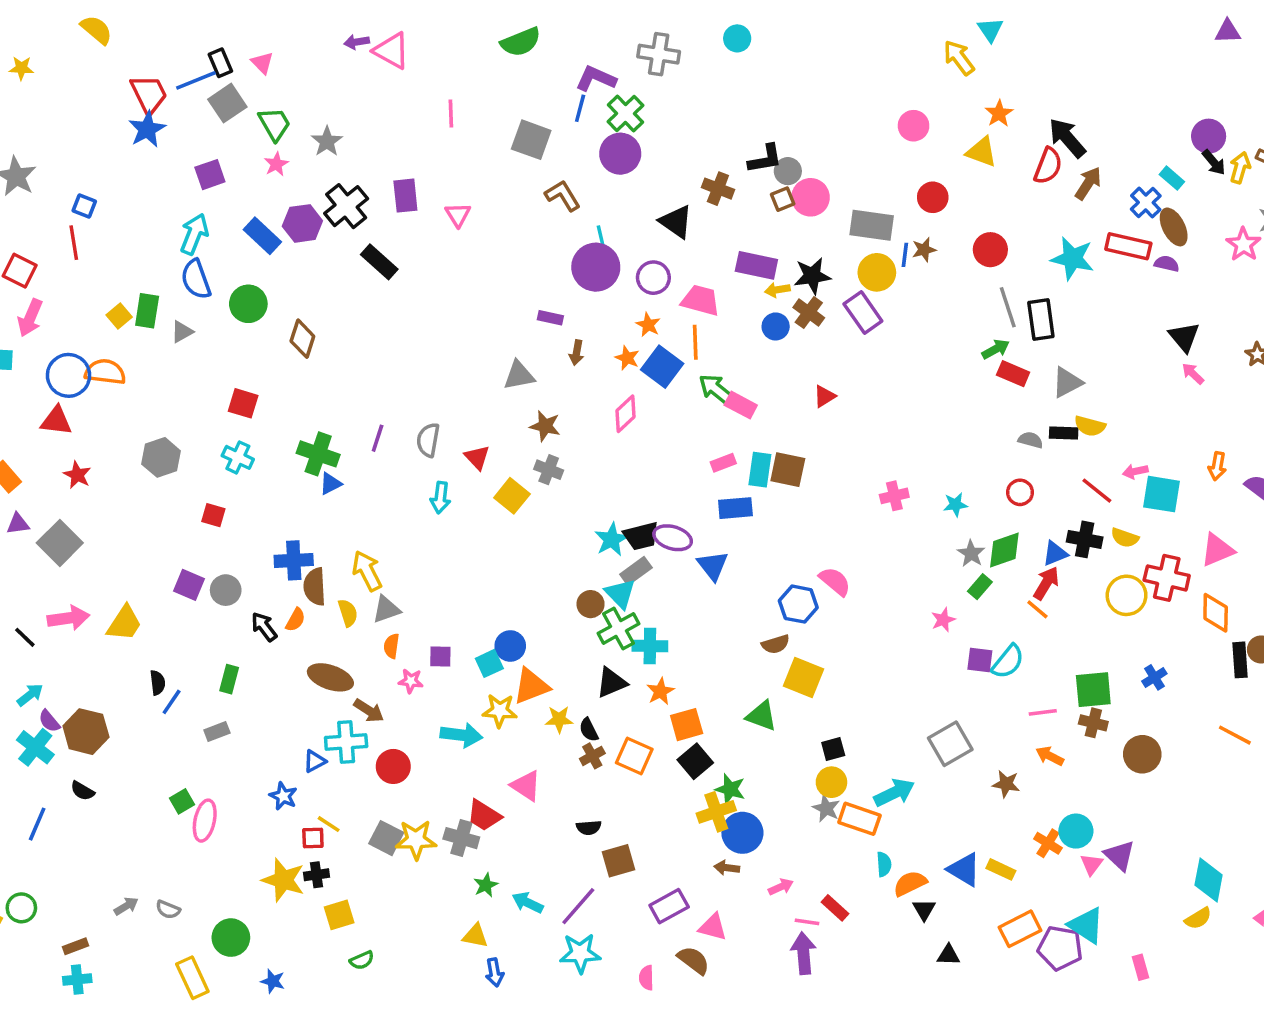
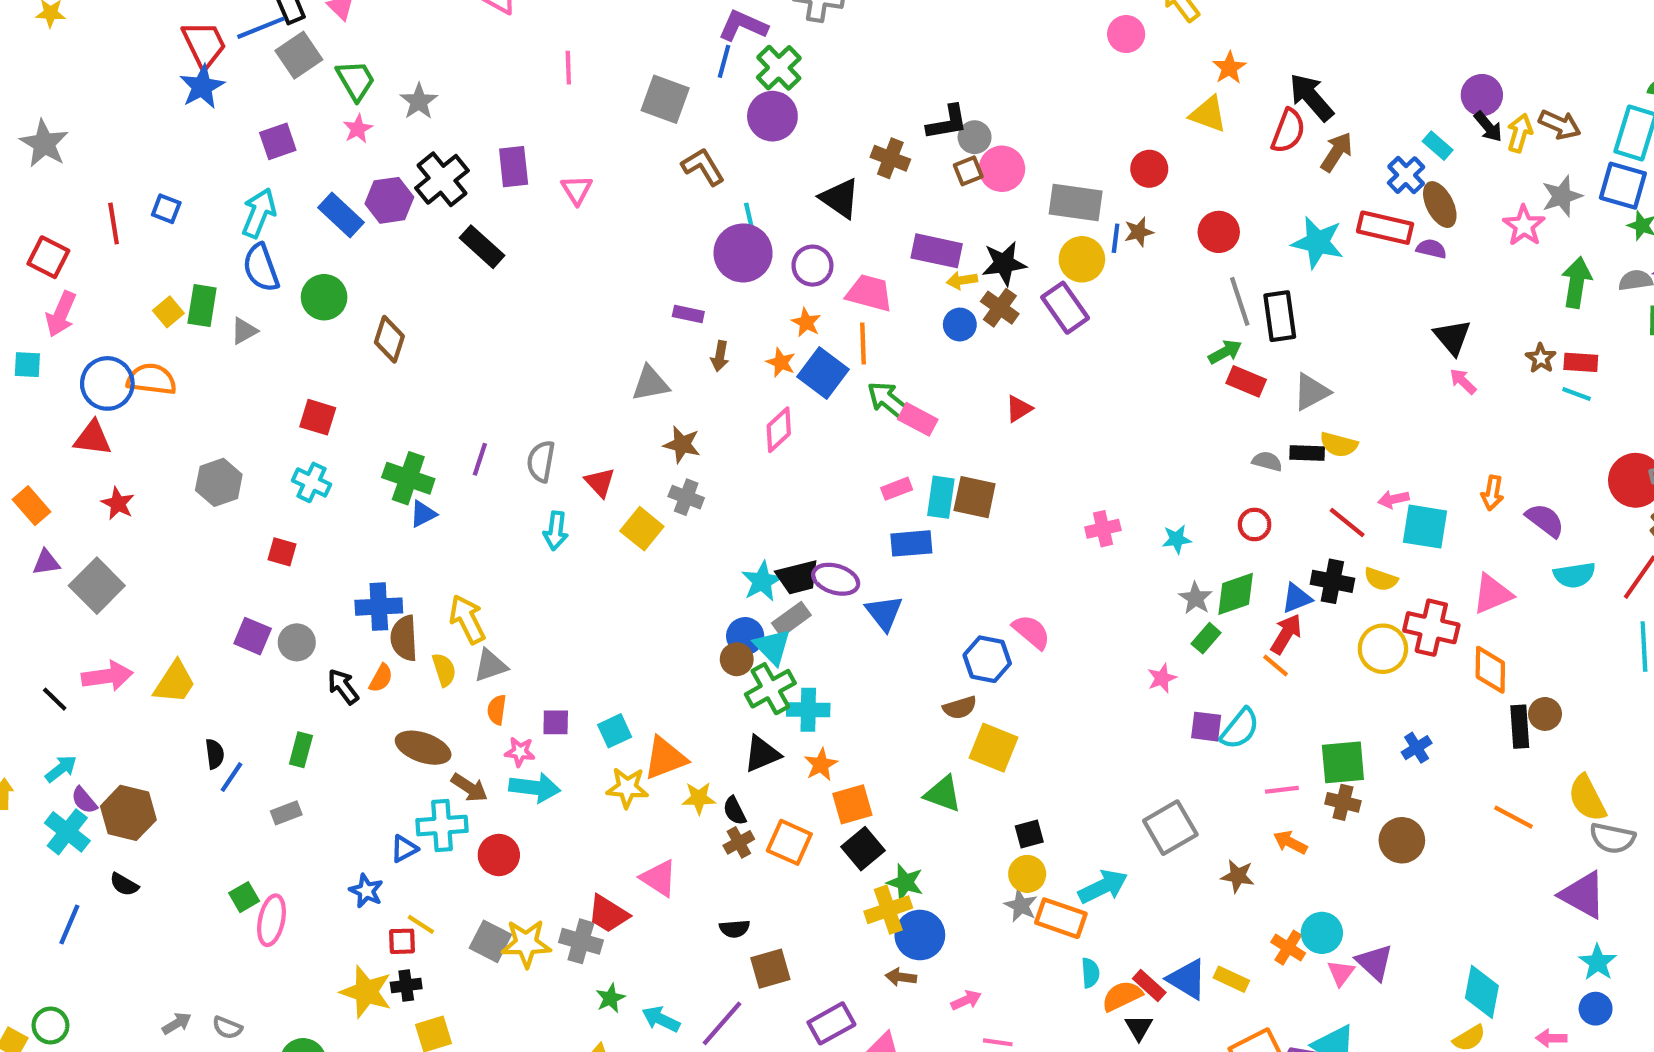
pink circle: (914, 126) -> (1126, 34), moved
blue square: (84, 206) -> (166, 209), moved
blue circle: (510, 646) -> (745, 636), moved
cyan arrow: (461, 735) -> (535, 788), moved
red rectangle: (835, 908) -> (1149, 986), moved

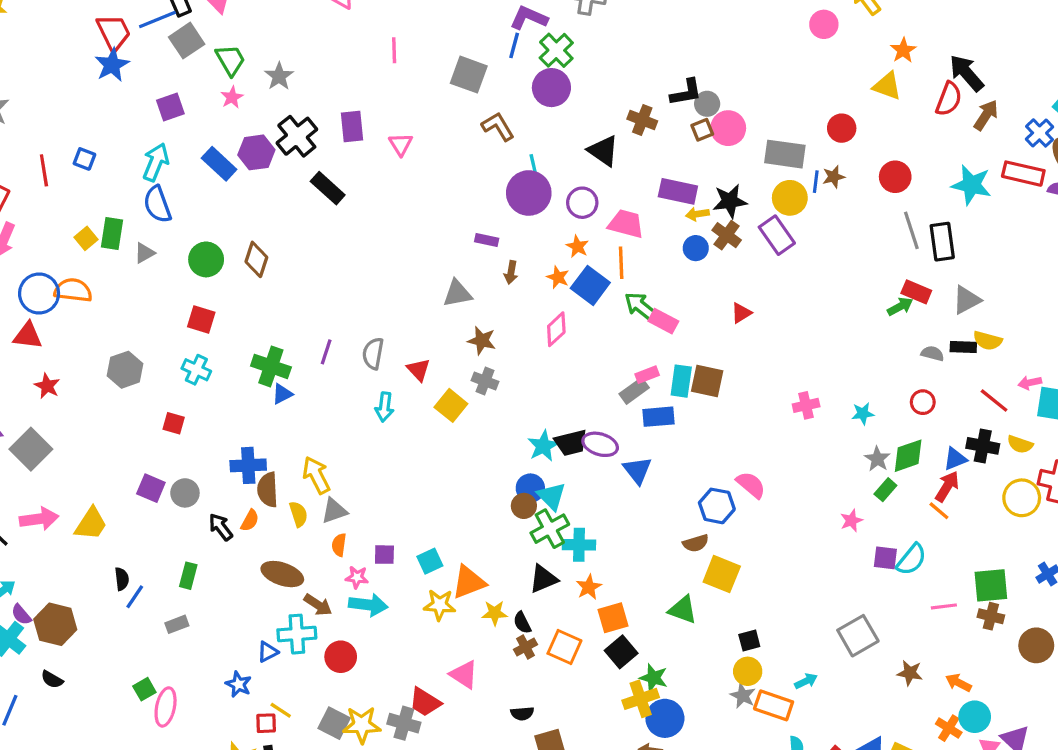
green circle: (324, 297) -> (206, 259), moved
green arrow: (1225, 352) -> (900, 306), moved
gray rectangle: (791, 619) -> (634, 391), moved
orange arrow: (1290, 842) -> (958, 683), moved
cyan arrow: (1103, 887) -> (806, 681), size x0.6

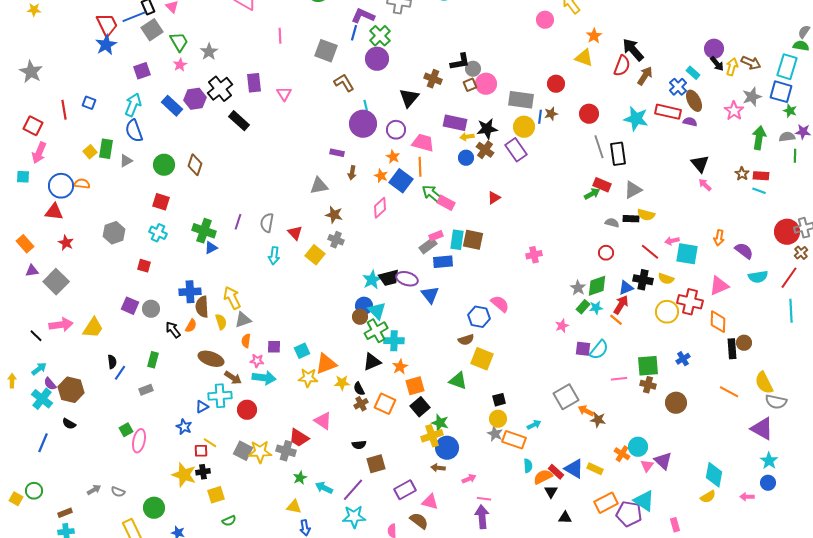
black triangle: (603, 151) -> (409, 98), turned 35
orange semicircle: (73, 290) -> (82, 184), size x0.7
cyan star: (863, 413) -> (596, 308), moved
orange arrow: (958, 683) -> (586, 411), moved

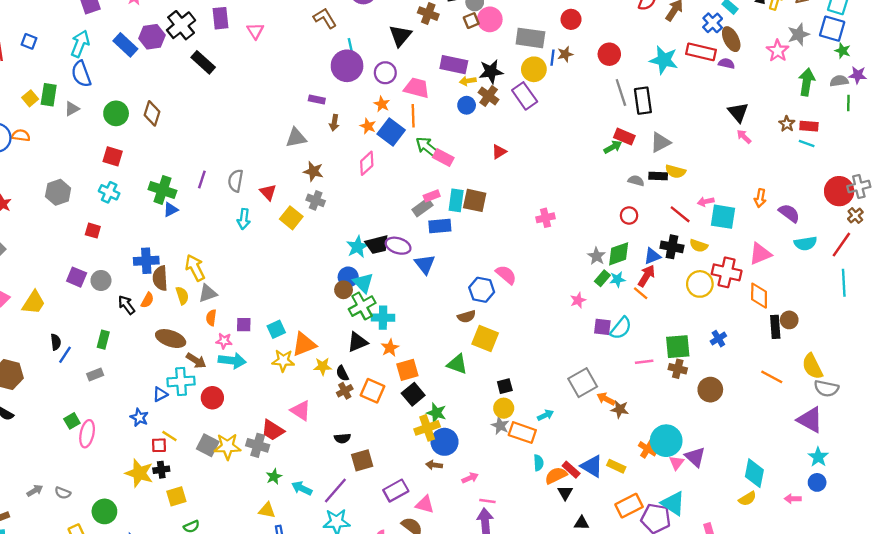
cyan circle: (638, 447) -> (666, 441), size x1.4

